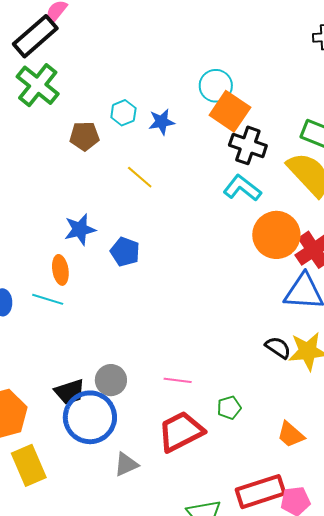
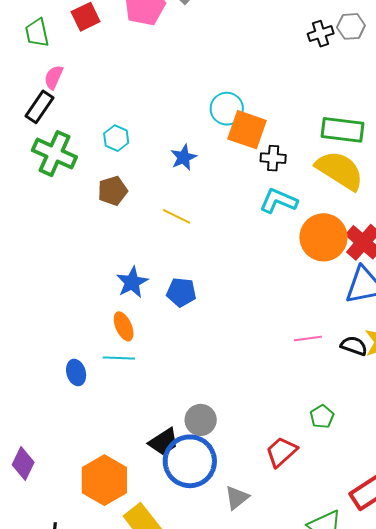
black rectangle: (35, 36) -> (40, 107), size x0.7
cyan hexagon: (123, 113) -> (116, 138), moved
black cross: (248, 145) -> (273, 158), size x0.7
pink line: (178, 380) -> (308, 339), moved
red trapezoid: (181, 432) -> (281, 452), size x0.7

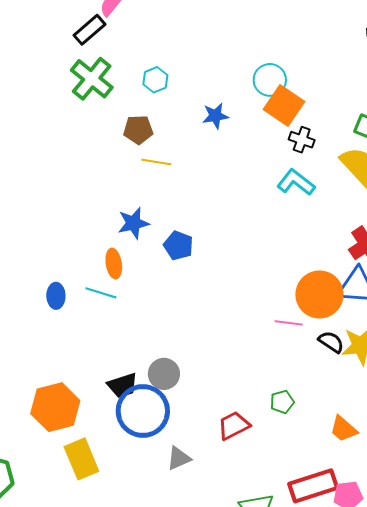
yellow line: (177, 216) -> (156, 162), moved, turned -32
orange circle: (323, 237) -> (319, 294), moved

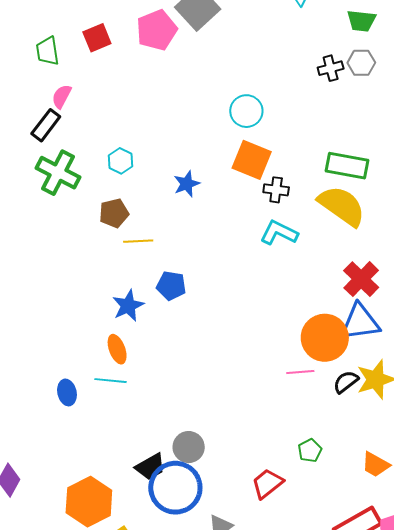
cyan circle: (270, 80) -> (246, 111), moved
blue pentagon: (178, 246) -> (171, 286), moved
black semicircle: (331, 342) -> (346, 382), turned -60

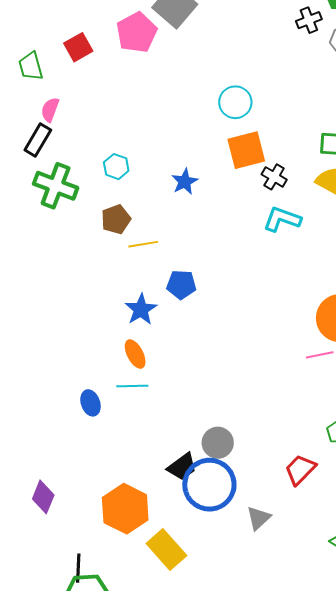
black cross: (331, 68) -> (309, 20), moved
orange square: (252, 160) -> (246, 150), turned -30
black cross: (276, 190) -> (274, 177), turned 30

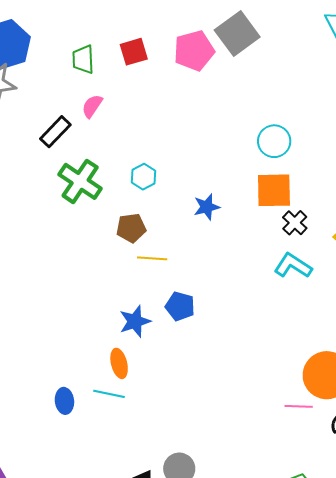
black rectangle: (38, 140) -> (55, 132), moved

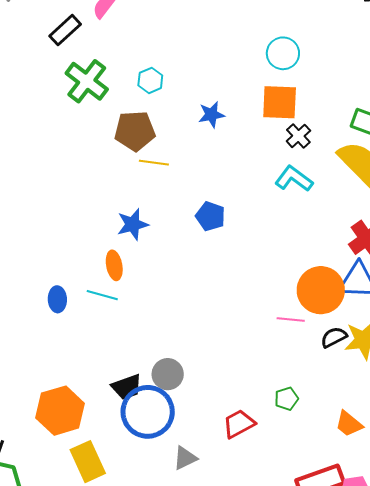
brown pentagon: (131, 228) -> (135, 131), size x1.4
blue pentagon: (180, 306) -> (210, 216), moved

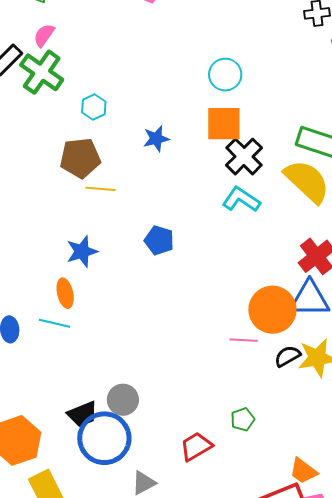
green cross: (87, 81) -> (42, 72), moved
black cross: (298, 136) -> (244, 157), size x1.5
orange trapezoid: (349, 424) -> (303, 471), moved

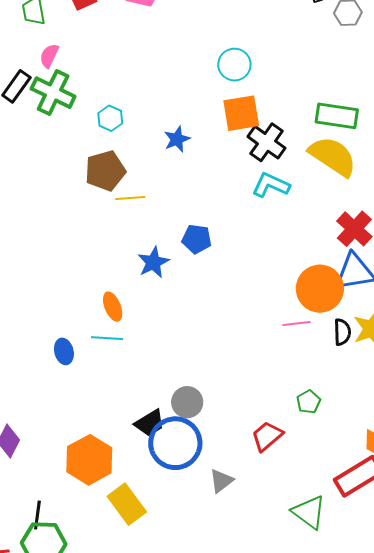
blue star: (82, 251) -> (153, 262), moved
black semicircle: (287, 356) -> (342, 332), turned 128

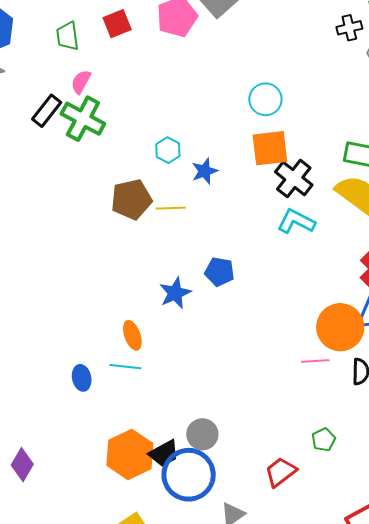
cyan hexagon: (110, 118) -> (168, 150), moved
yellow line: (130, 198) -> (171, 208), moved
orange hexagon: (89, 460) -> (130, 454), moved

